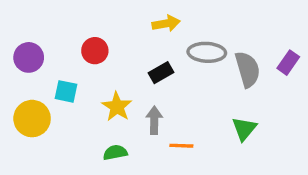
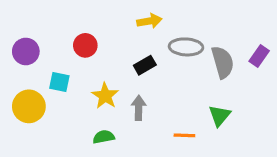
orange line: (181, 146) -> (184, 135), moved

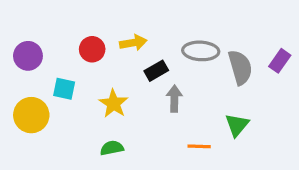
yellow arrow: (149, 21) -> (133, 43), moved
gray arrow: (139, 108) -> (174, 99), moved

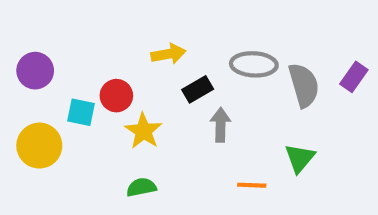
red circle: (92, 49) -> (116, 96), moved

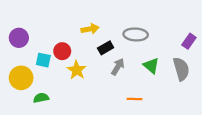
gray semicircle: (304, 85) -> (181, 69), moved
gray arrow: (221, 125) -> (118, 67), turned 30
green triangle: (300, 158) -> (151, 66), moved, turned -30
green semicircle: (141, 187) -> (41, 98), moved

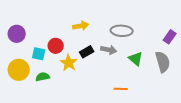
black rectangle: (106, 48) -> (87, 52), moved
gray arrow: (118, 67) -> (109, 50), moved, turned 70
green semicircle: (41, 98) -> (43, 77), moved

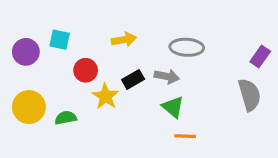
cyan square: (39, 54) -> (60, 40), moved
green triangle: (136, 59) -> (173, 107), moved

